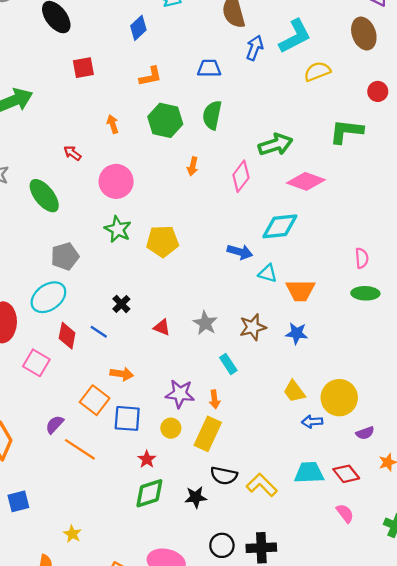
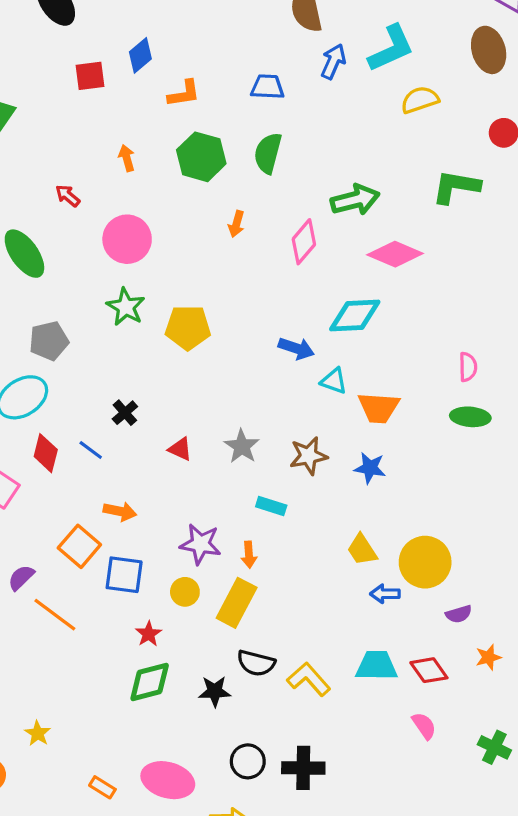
blue diamond: (138, 28) -> (140, 55), moved
cyan rectangle: (228, 364) -> (271, 506), turned -42

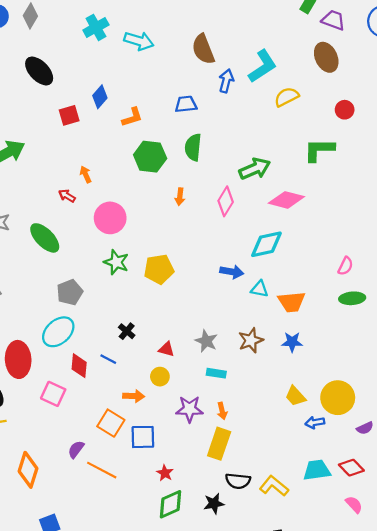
orange arrow: (127, 158) -> (86, 174), moved
pink semicircle: (468, 367) -> (345, 266), turned 36
cyan rectangle: (271, 506) -> (216, 373), moved
yellow circle: (185, 592) -> (160, 377), moved

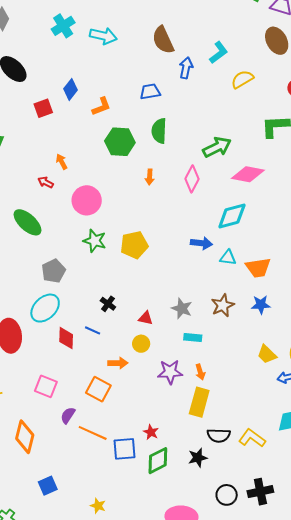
cyan L-shape: (263, 66) -> (219, 53), size x0.7
pink square: (53, 394) -> (46, 386), moved
blue square: (143, 437) -> (124, 449), moved

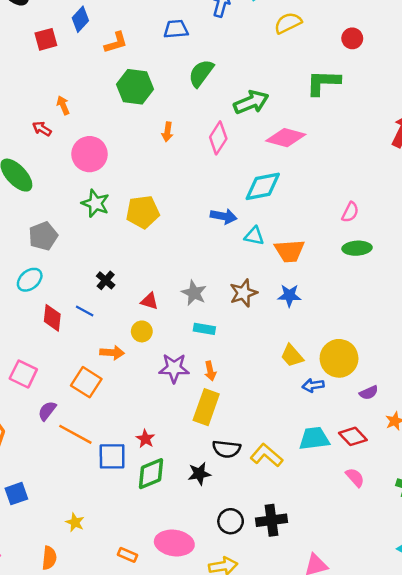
green semicircle: (159, 131) -> (201, 73), moved, turned 30
cyan ellipse: (45, 308) -> (30, 280), size x0.7

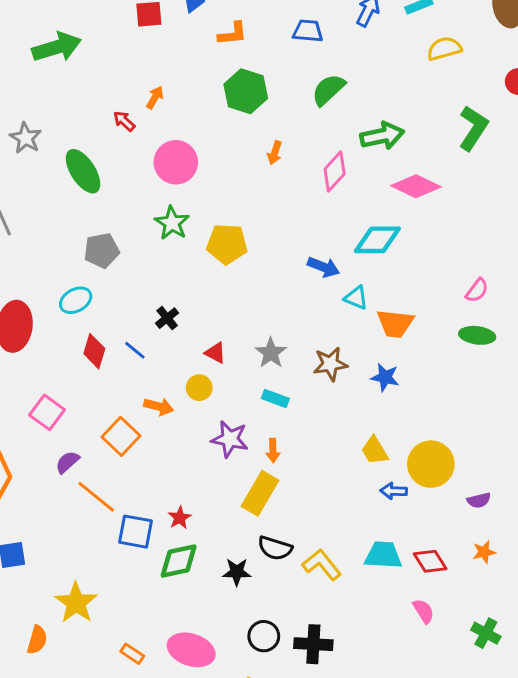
green L-shape: (323, 82) -> (473, 128), turned 111
orange arrow: (63, 105) -> (155, 98), turned 42
purple semicircle: (369, 393) -> (479, 500), moved
yellow star: (75, 522) -> (76, 603), size x1.8

